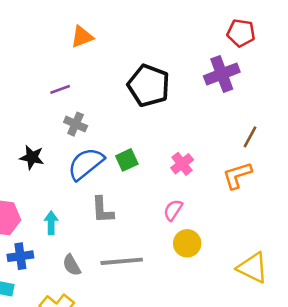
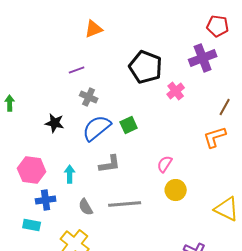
pink cross: (182, 164) -> (176, 91), moved
gray L-shape: (102, 210) -> (110, 164), turned -95

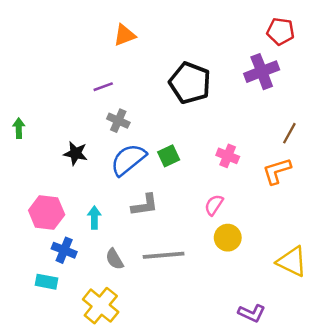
pink cross: (176, 91) -> (228, 156), moved, turned -30
blue cross: (46, 200) -> (64, 250), turned 30

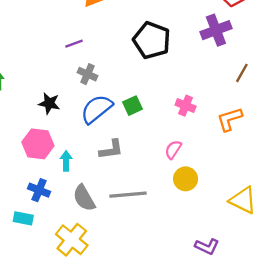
brown line: (289, 133) -> (242, 73), moved
pink hexagon: (47, 212) -> (38, 144), moved
gray semicircle: (114, 259) -> (84, 198), size x1.4

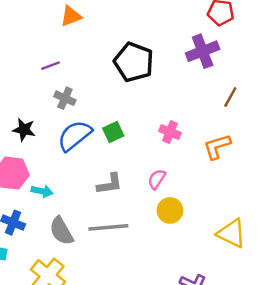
gray L-shape: (111, 150) -> (110, 184), moved
cyan arrow: (66, 161) -> (42, 191), turned 102

